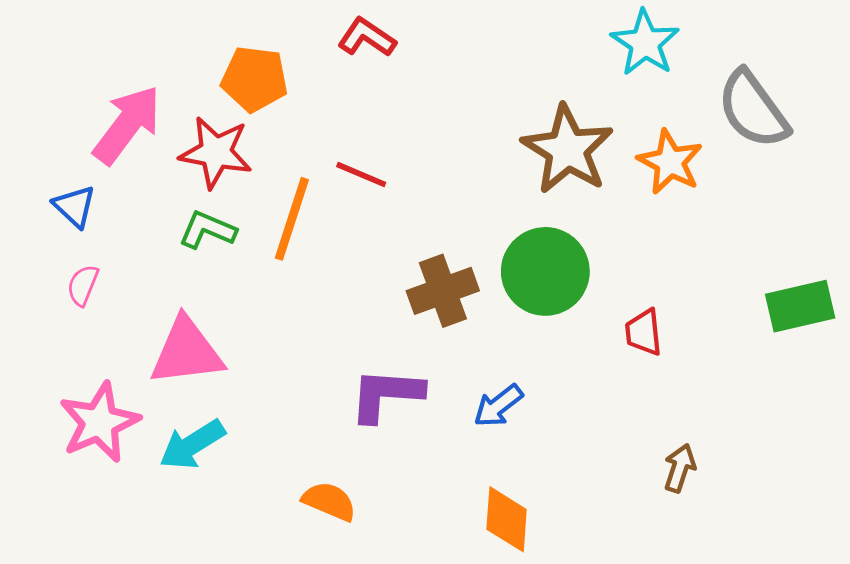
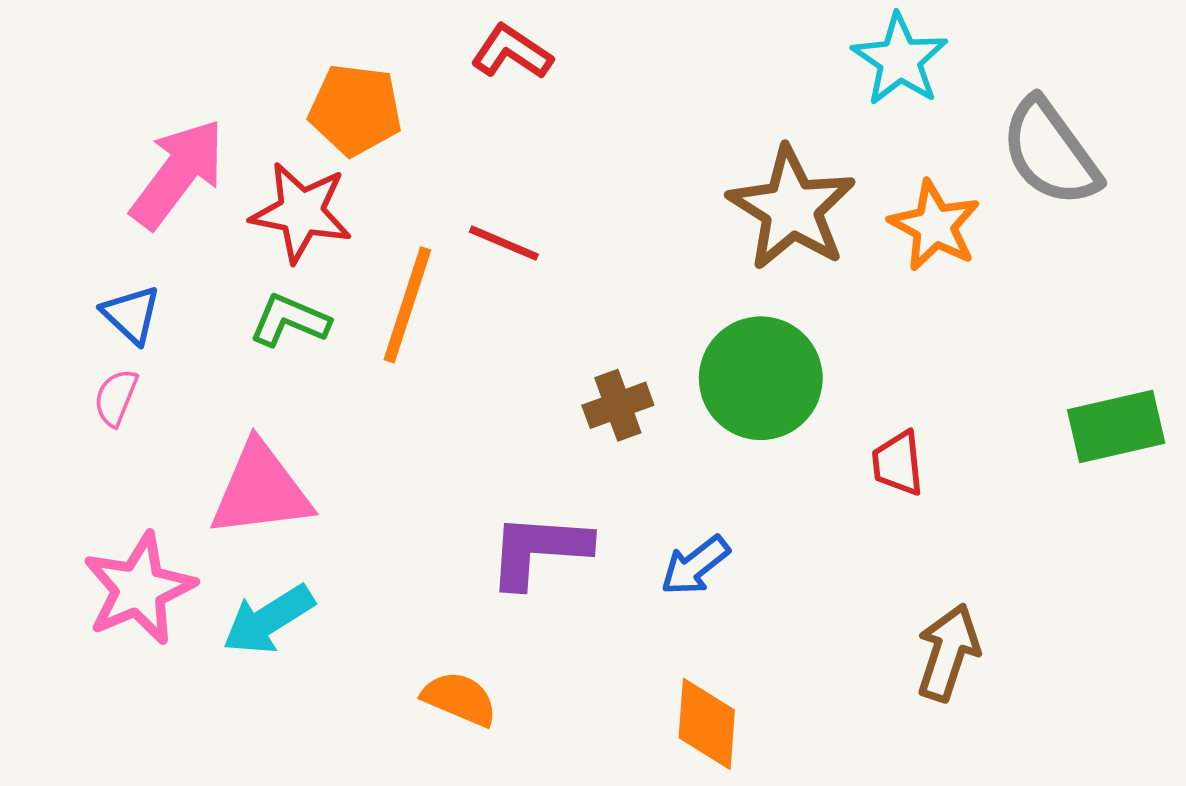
blue triangle: (74, 206) -> (131, 315), moved
brown cross: (443, 291) -> (618, 405), size x0.7
brown arrow: (680, 468) -> (948, 652), size x1.4

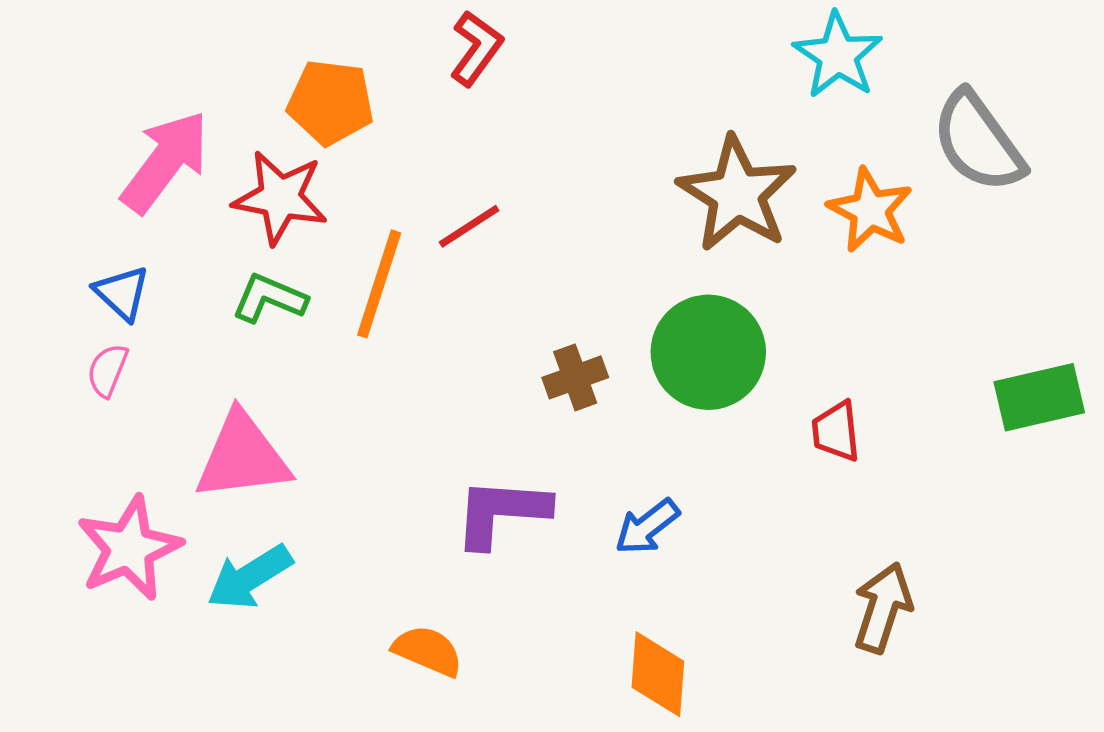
red L-shape: (512, 52) -> (476, 48), turned 92
red line: (504, 243) -> (469, 226), turned -56

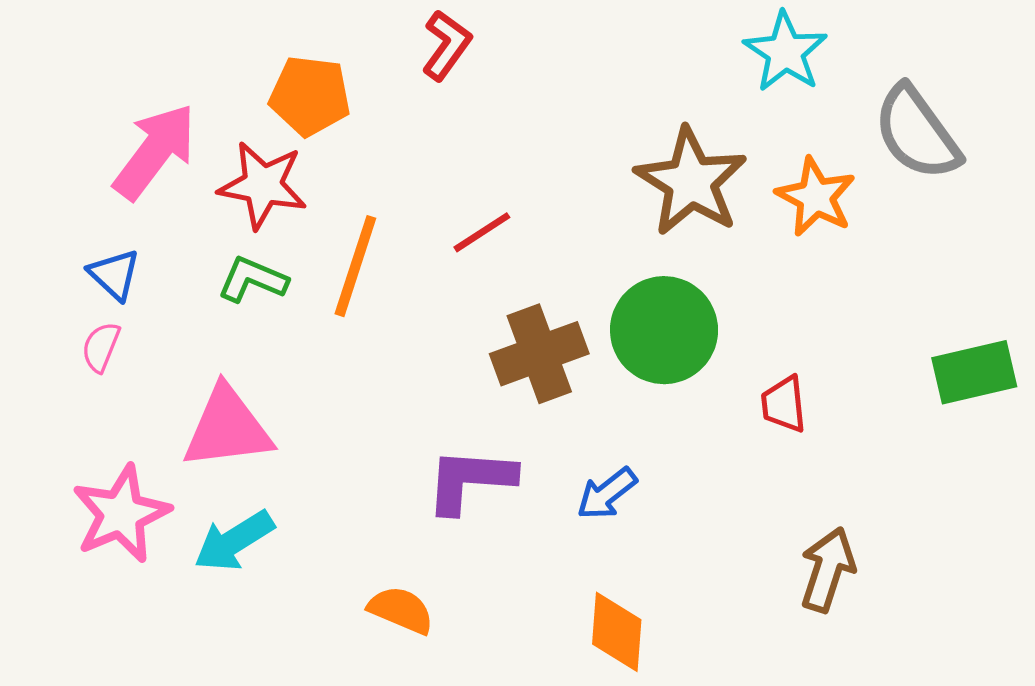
red line: (469, 226) -> (482, 232), moved
brown cross: (575, 377) -> (539, 354), size x1.6

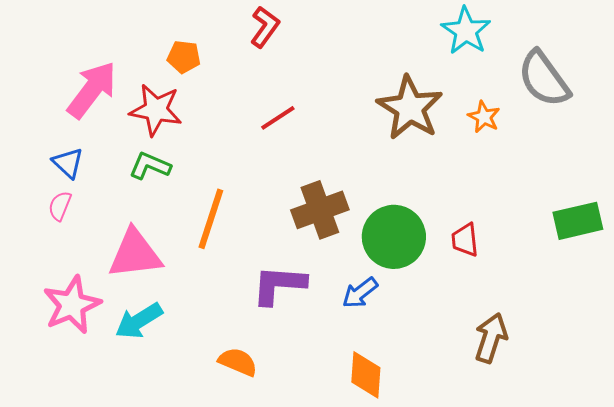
orange pentagon: (310, 96) -> (184, 57), size x0.7
orange star: (816, 197) -> (484, 117), size x0.7
red line: (482, 232) -> (278, 118), moved
orange line: (355, 266) -> (211, 219), moved
green circle: (664, 330) -> (394, 237), moved

